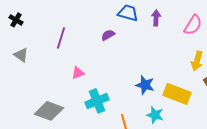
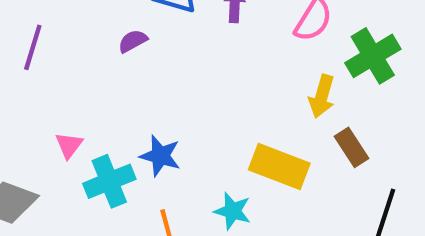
pink triangle: (78, 73) -> (69, 145), moved, turned -32
blue star: (145, 85) -> (160, 156), moved

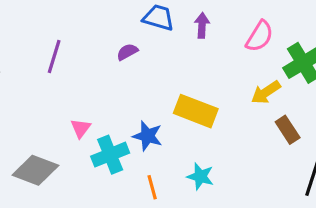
yellow arrow: (322, 96) -> (266, 92), turned 40
yellow rectangle: (279, 166) -> (196, 111), moved

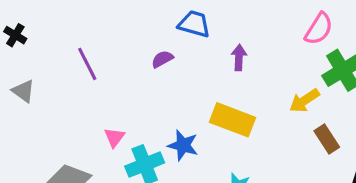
purple arrow: (202, 25) -> (239, 57), moved
pink semicircle: (260, 36) -> (319, 29), moved
purple line: (54, 57) -> (87, 64), turned -44

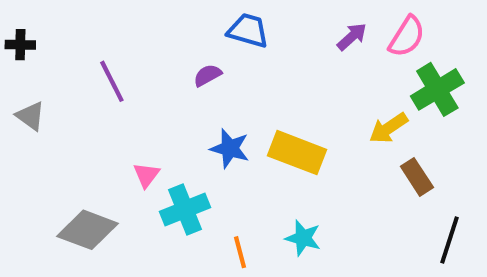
black cross: (15, 35) -> (20, 45), turned -30
purple arrow: (239, 57) -> (352, 37), moved, turned 45
blue star: (183, 145) -> (230, 148), moved

